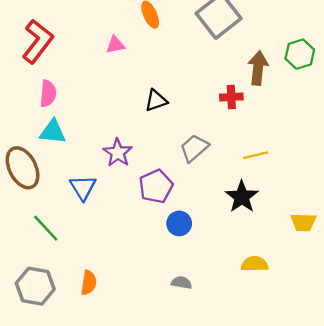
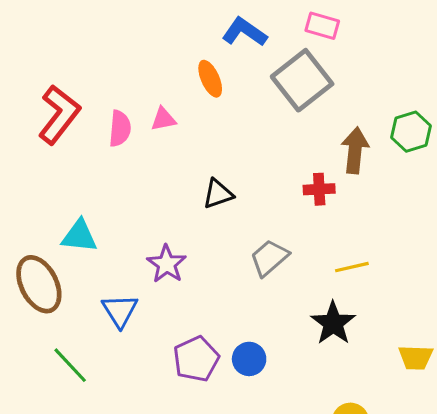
pink semicircle: (48, 94) -> (120, 129), moved
purple pentagon: (156, 186) -> (196, 359), moved

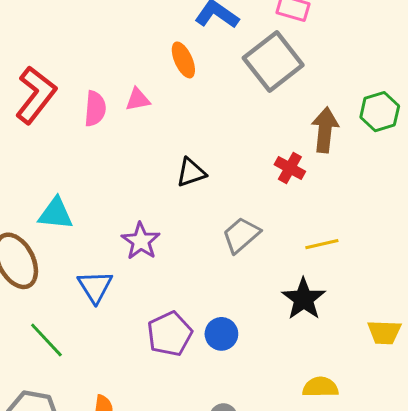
red cross: (319, 189) -> (290, 168), turned 32

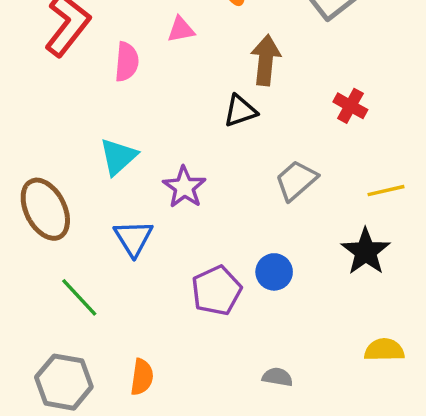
pink semicircle: (95, 109) -> (127, 62), moved
brown arrow: (325, 130) -> (266, 60), moved
cyan triangle: (56, 214) -> (118, 157), moved, turned -48
blue circle: (221, 334) -> (274, 272), moved

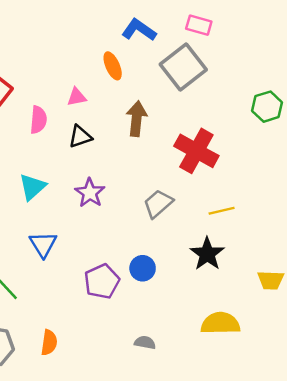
red cross: (350, 106) -> (196, 151), size x1.8
black triangle: (240, 111) -> (80, 137), moved
purple star: (184, 187) -> (90, 193), moved
yellow semicircle: (384, 350) -> (220, 323), size x1.4

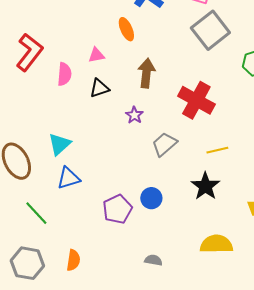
gray square: (183, 67) -> (210, 30), moved
cyan triangle: (32, 187) -> (59, 144), moved
purple star: (90, 193) -> (134, 115), moved, size x0.7
blue triangle: (43, 244) -> (68, 178), turned 45

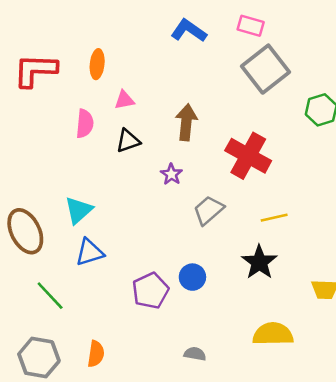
orange ellipse: (126, 29) -> (97, 64), moved, turned 30
red L-shape: (29, 52) -> (35, 70), moved, turned -126

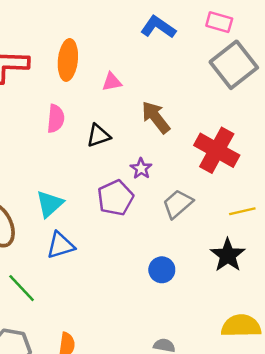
orange ellipse: (97, 64) -> (68, 60), size x1.4
pink triangle: (124, 100) -> (112, 82), moved
brown arrow: (186, 122) -> (156, 117), turned -44
purple pentagon: (150, 291) -> (115, 198), moved

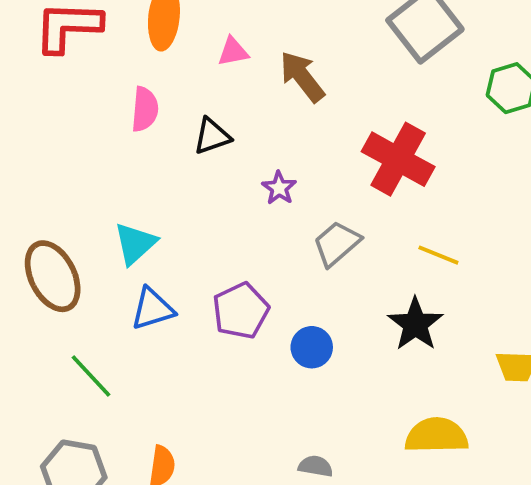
brown arrow: (156, 117) -> (302, 77), moved
purple pentagon: (115, 198) -> (241, 311), moved
yellow line: (242, 211) -> (438, 255), turned 35

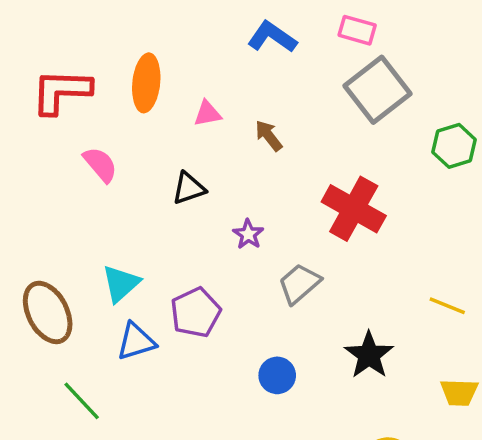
brown arrow: (302, 77) -> (269, 136), size x0.7
pink semicircle: (145, 109) -> (100, 165), moved, turned -45
yellow line: (438, 255) -> (447, 306), moved
purple pentagon: (241, 311) -> (196, 312), moved

